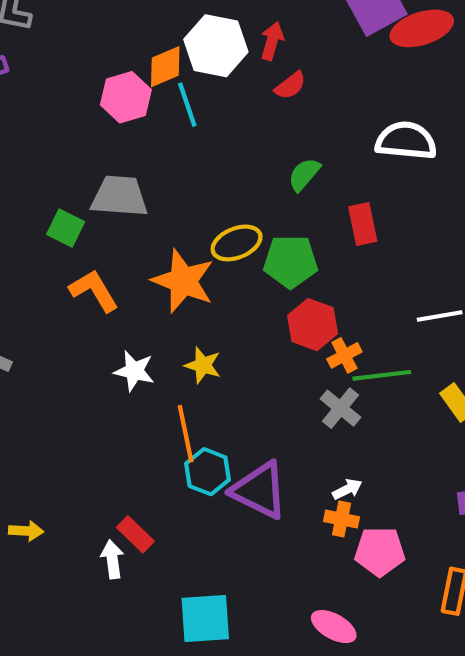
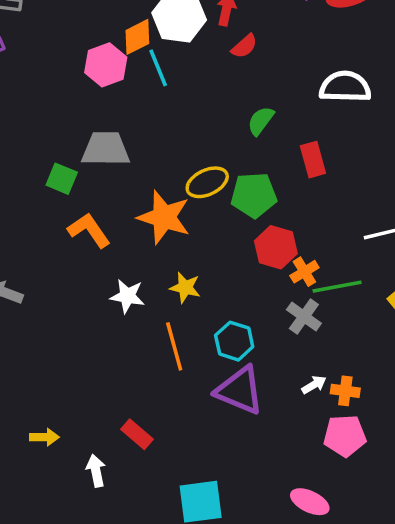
cyan hexagon: (208, 472) -> (234, 341), moved
orange cross: (341, 519) -> (345, 391), moved
white arrow: (112, 559) -> (96, 471), moved

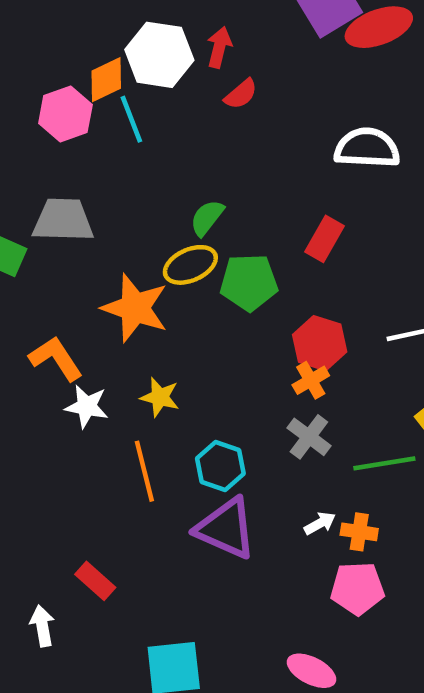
green semicircle: (261, 121) -> (207, 218), moved
red rectangle: (313, 160) -> (324, 239), turned 44
orange L-shape: (89, 230) -> (56, 358), moved
red hexagon: (276, 247) -> (320, 343), moved
green line: (337, 287) -> (384, 463), moved

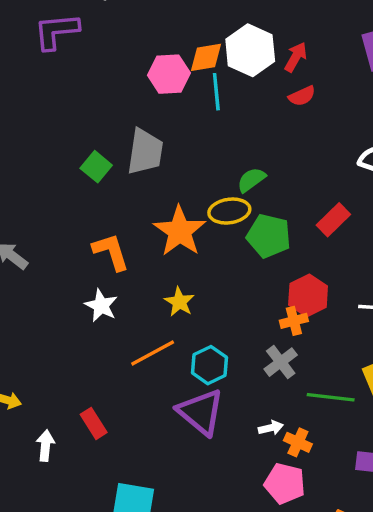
gray trapezoid: (63, 220) -> (145, 152), turned 81
white star: (87, 406) -> (101, 306), moved
orange line: (144, 471) -> (153, 353), turned 60

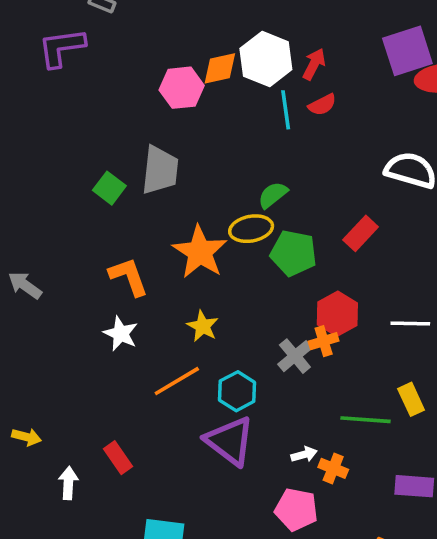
cyan line: (216, 92) -> (286, 110), moved
gray cross: (281, 362) -> (295, 356), moved
pink pentagon: (285, 483) -> (296, 509), moved

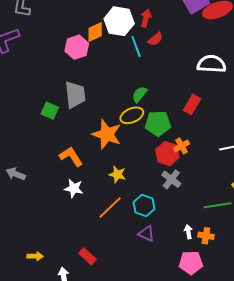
red hexagon: (337, 314) -> (167, 154), moved
orange cross: (324, 341) -> (182, 146), moved
purple triangle: (230, 441) -> (146, 233), size x0.6
white arrow: (304, 454) -> (188, 232), turned -72

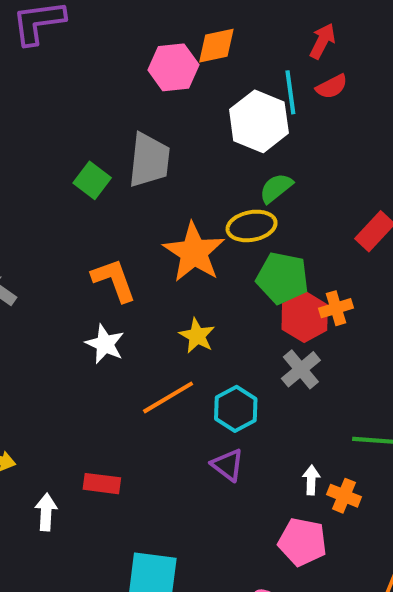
white hexagon: (119, 21) -> (259, 121), moved
green pentagon: (158, 123) -> (282, 278), moved
red rectangle: (87, 256) -> (102, 484), turned -48

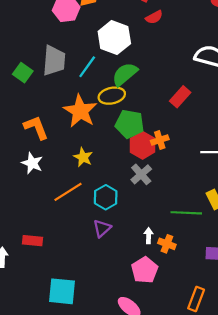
cyan line: (290, 92) -> (87, 67), moved, turned 45
green semicircle: (276, 188) -> (125, 74), size x1.4
purple triangle: (228, 465) -> (102, 228), turned 42
pink pentagon: (302, 542) -> (145, 270), turned 30

